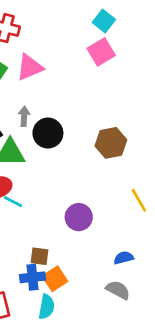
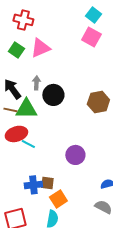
pink square: (101, 52) -> (91, 37), turned -30
blue cross: (33, 277) -> (33, 185), moved

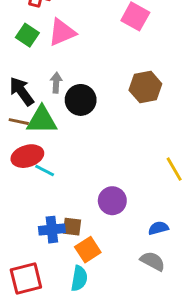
brown hexagon: (98, 102) -> (145, 87), moved
purple circle: (75, 155) -> (112, 201), moved

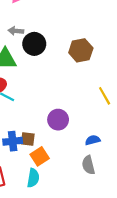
gray arrow: (56, 83) -> (16, 31), turned -88
brown hexagon: (145, 87) -> (81, 50), moved
gray semicircle: (153, 261) -> (88, 165), turned -132

